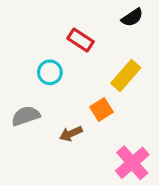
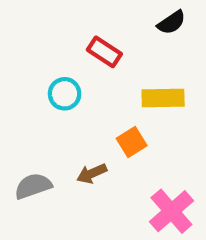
yellow rectangle: (126, 76) -> (163, 98), turned 48
gray semicircle: (26, 116) -> (33, 186), moved

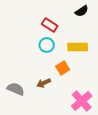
cyan circle: (65, 94) -> (47, 45), moved
gray semicircle: (33, 186) -> (16, 89), turned 42

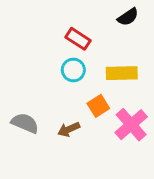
gray semicircle: (16, 89) -> (25, 123), moved
pink cross: (82, 101) -> (131, 125), moved

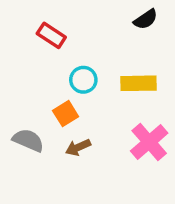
red rectangle: (78, 39) -> (51, 35), moved
orange square: (98, 106) -> (66, 114), moved

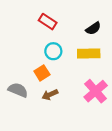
black semicircle: (146, 19) -> (93, 28), moved
red rectangle: (51, 35) -> (48, 22), moved

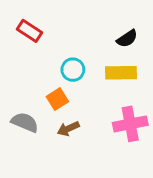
red rectangle: (48, 22) -> (29, 31), moved
pink cross: (96, 91) -> (130, 124), turned 30

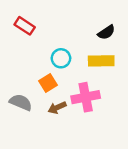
pink cross: (130, 124) -> (86, 97), moved

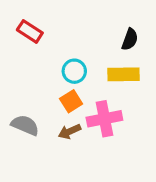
black semicircle: (106, 32) -> (130, 39), turned -36
orange square: (48, 83) -> (71, 101), moved

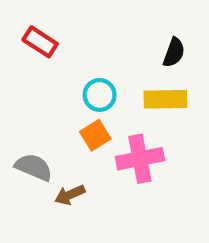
brown arrow: (70, 131) -> (70, 195), moved

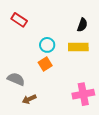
pink cross: (140, 159) -> (83, 94), moved
brown arrow: (70, 195) -> (29, 99), moved

